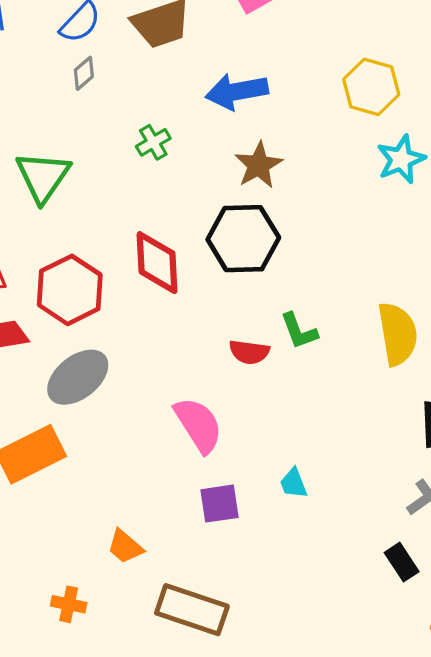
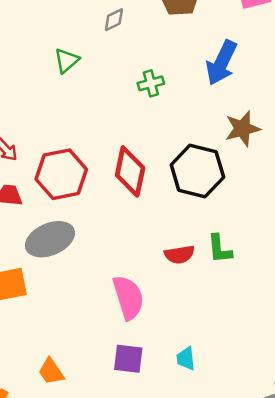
blue arrow: (237, 91) -> (221, 63), turned -69
brown star: (259, 165) -> (242, 129), moved
green triangle: (43, 177) -> (67, 61), moved, size x0.6
red semicircle: (249, 352) -> (179, 255), turned -32

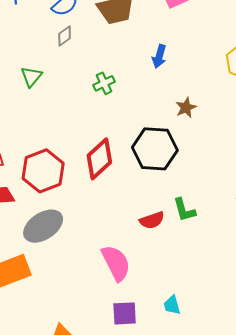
blue arrow: (221, 63) -> (159, 56), size x0.6
brown star: (242, 129) -> (186, 108), size x0.7
red diamond: (130, 171) -> (99, 159), turned 45

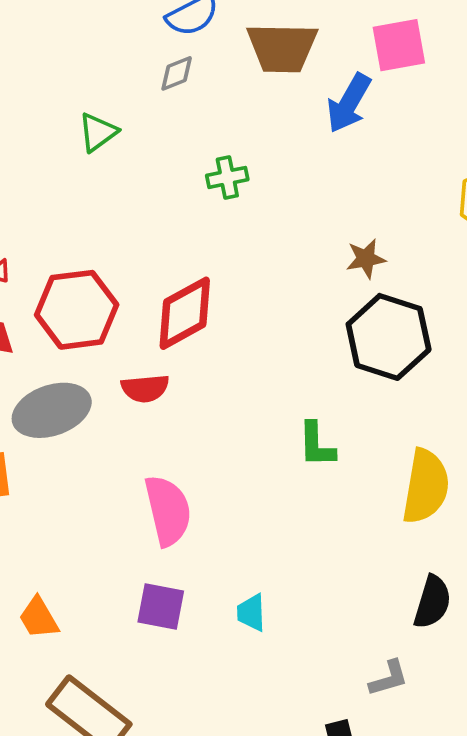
blue arrow: (159, 56) -> (349, 103), moved, size x1.4
black hexagon: (155, 149) -> (389, 337), moved
red semicircle: (152, 220) -> (145, 388), moved

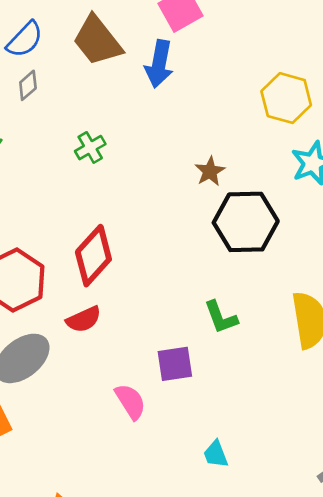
brown trapezoid: (282, 48) -> (97, 41), turned 70
pink semicircle: (168, 511) -> (130, 402), size x0.7
purple square: (161, 607) -> (175, 364), moved

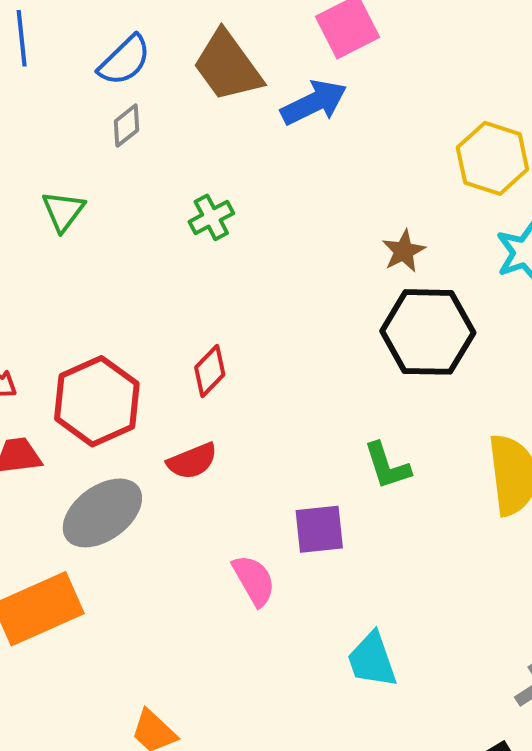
blue arrow: (159, 64) -> (314, 103), turned -129
brown star: (210, 171) -> (404, 251), moved
red diamond: (93, 256) -> (210, 371), size x0.6
cyan trapezoid: (216, 454) -> (372, 660), size x1.4

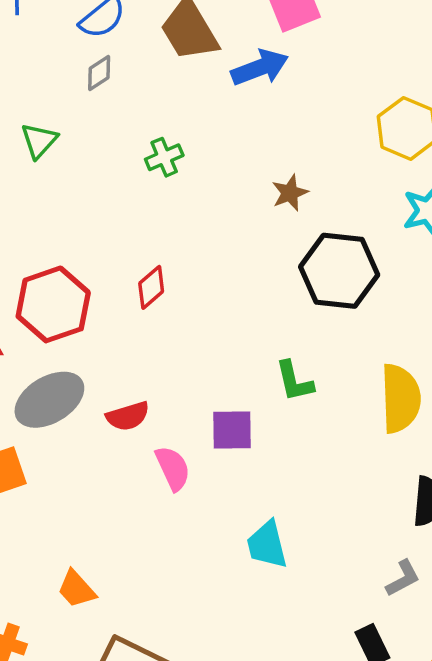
brown star: (404, 251) -> (290, 193), moved
red semicircle: (192, 461) -> (128, 416), moved

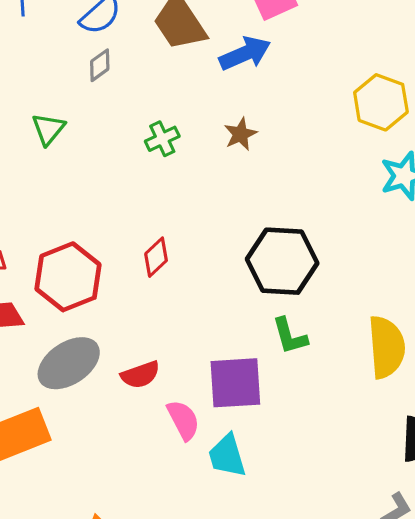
brown star: (290, 193) -> (240, 134), moved
black hexagon: (339, 271) -> (282, 261), moved
purple square: (232, 430) -> (235, 383), size x1.4
cyan trapezoid: (267, 545) -> (227, 456), moved

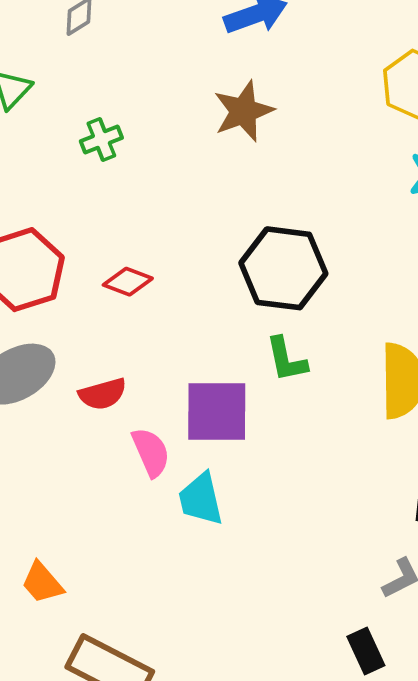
brown star: (240, 134) -> (243, 111), size x1.5
green cross: (162, 139) -> (101, 139), moved
red diamond: (156, 257) -> (128, 282), moved, turned 60

